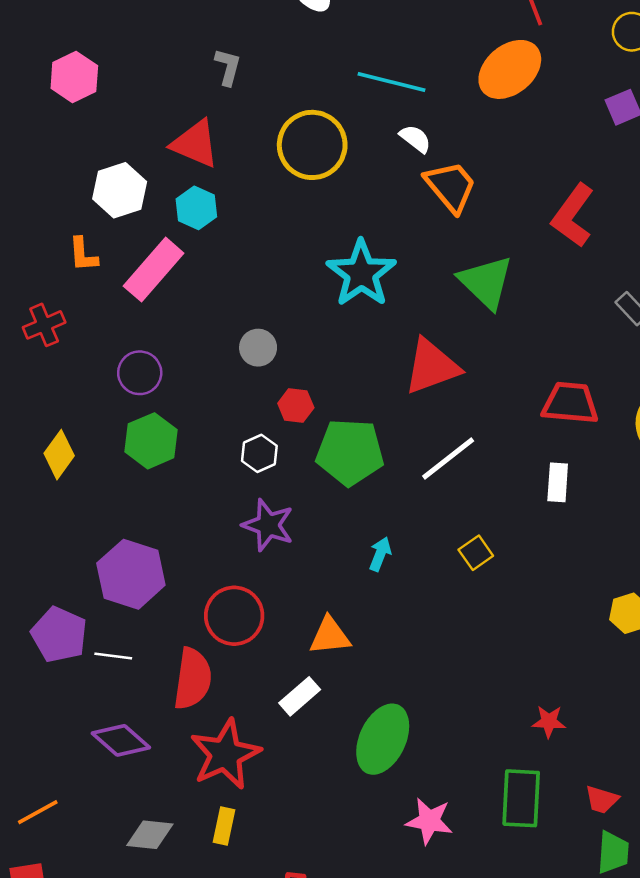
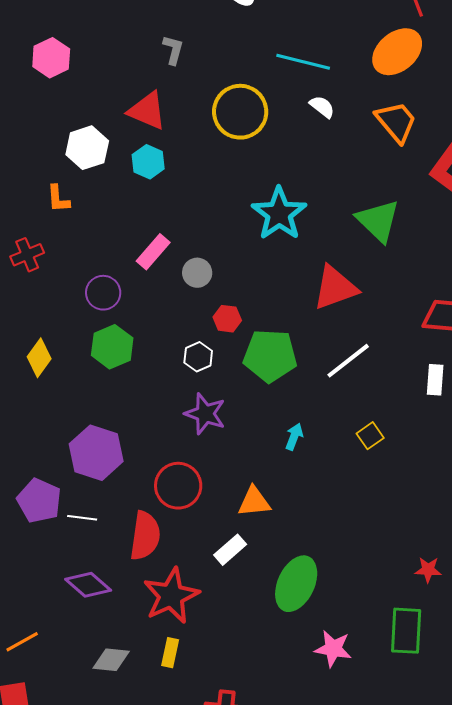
orange trapezoid: (451, 186) -> (396, 122), moved
pink rectangle: (154, 270) -> (153, 252), moved, size x0.7

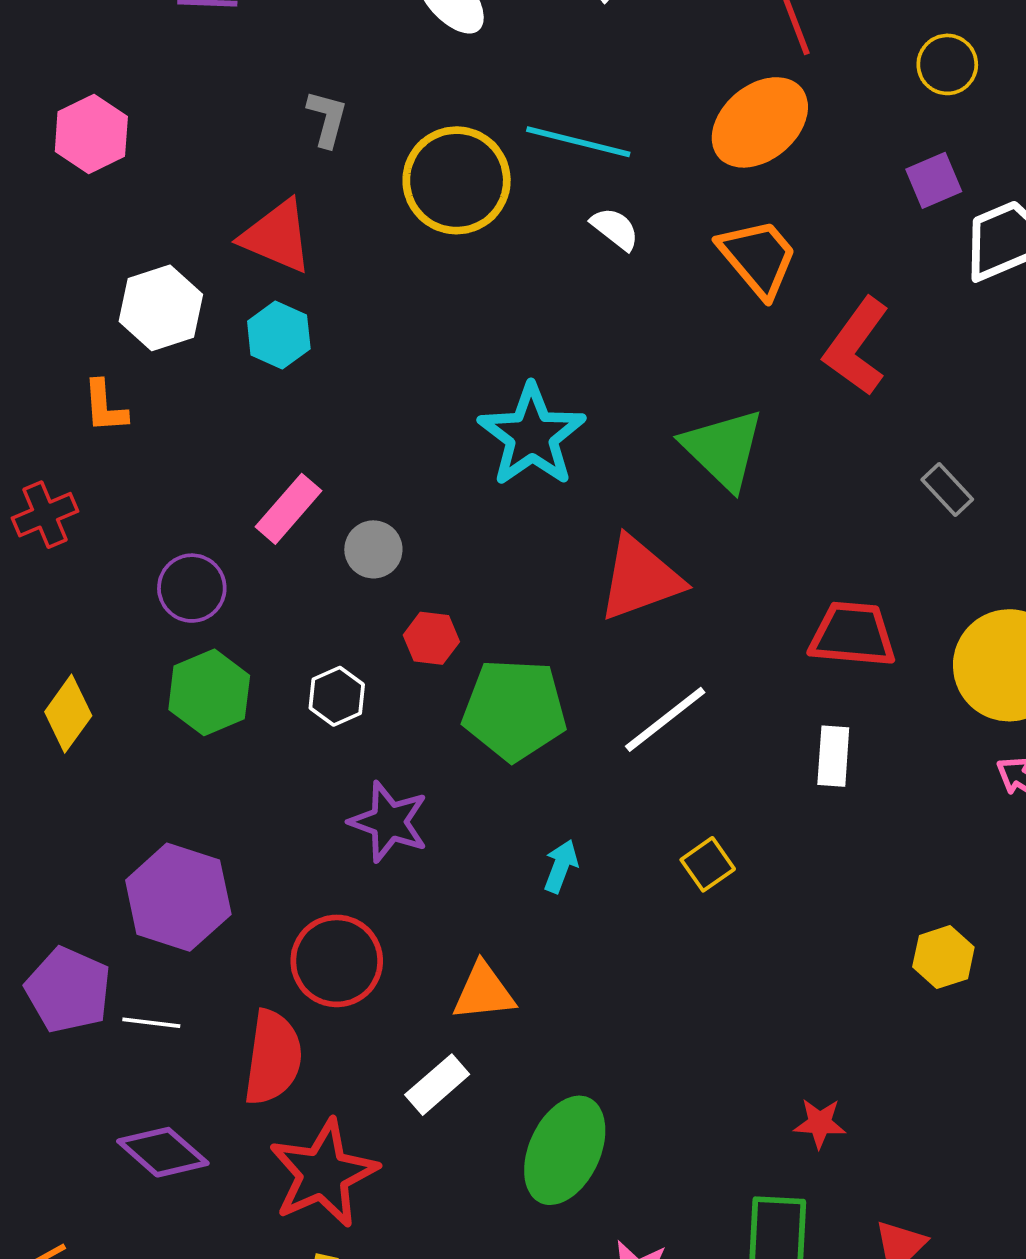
yellow circle: (240, 112) -> (457, 180), moved
white hexagon: (198, 357) -> (337, 696), moved

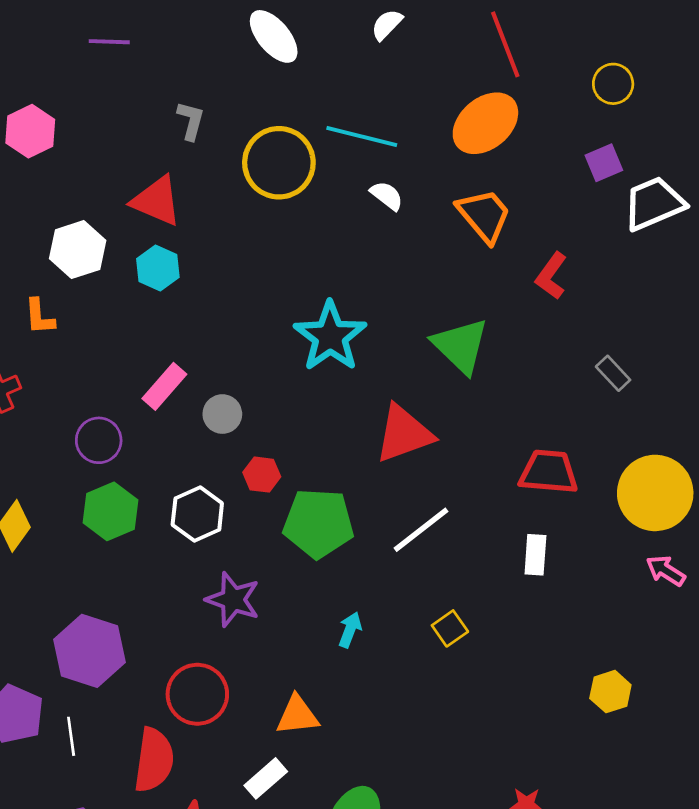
red L-shape: (856, 347) -> (551, 276), size x0.7
white hexagon: (337, 696) -> (197, 514), size x1.4
white line: (151, 1023) -> (71, 736), turned 75

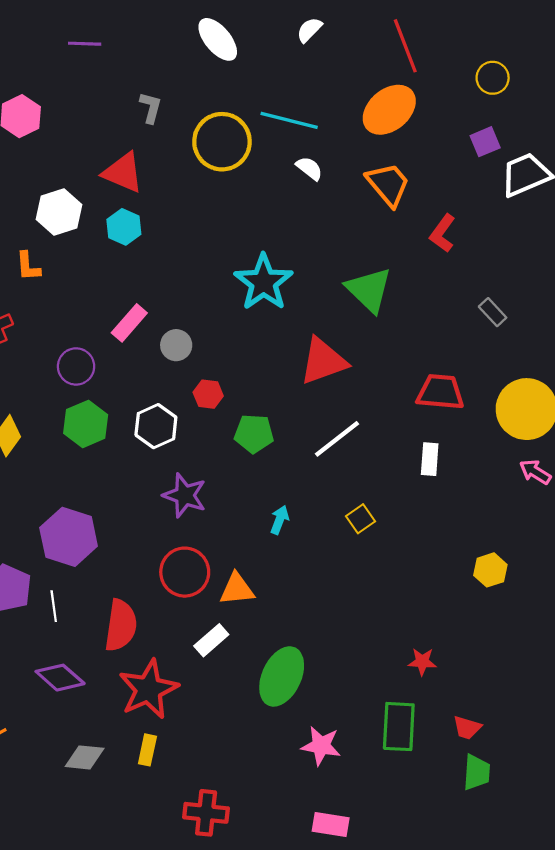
green pentagon: (318, 523) -> (254, 434), size x0.7
red circle: (197, 694) -> (185, 572), moved

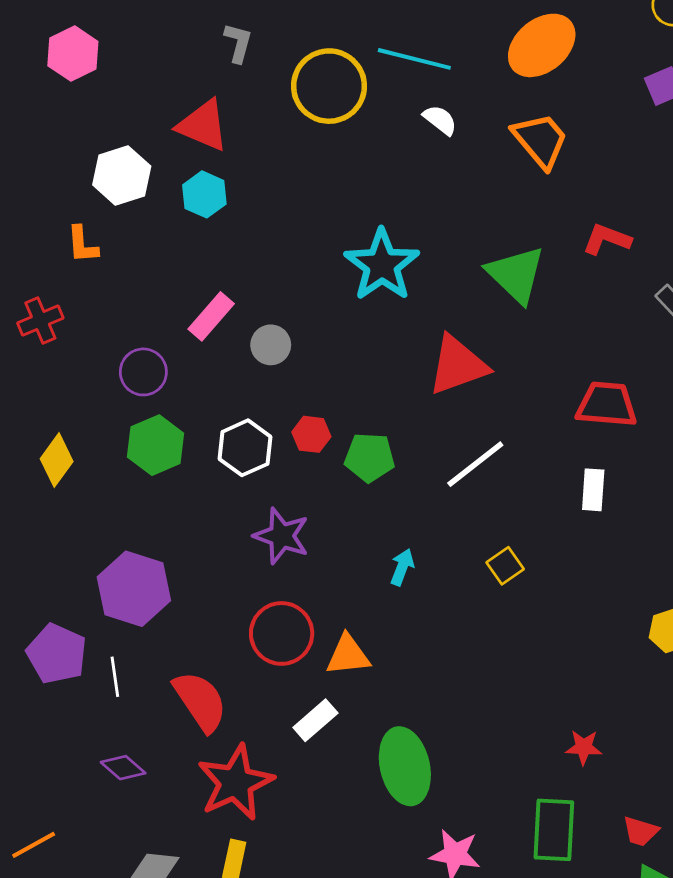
red L-shape: (443, 233) -> (607, 239), moved, turned 75
red hexagon: (208, 394) -> (311, 434), moved
red semicircle: (121, 625) -> (200, 701), turned -42
green ellipse: (282, 676) -> (405, 766), turned -38
purple diamond: (60, 678) -> (123, 768), size x0.7

